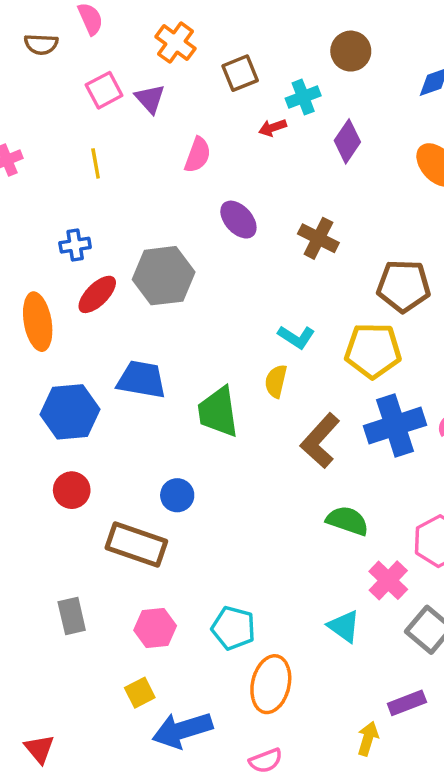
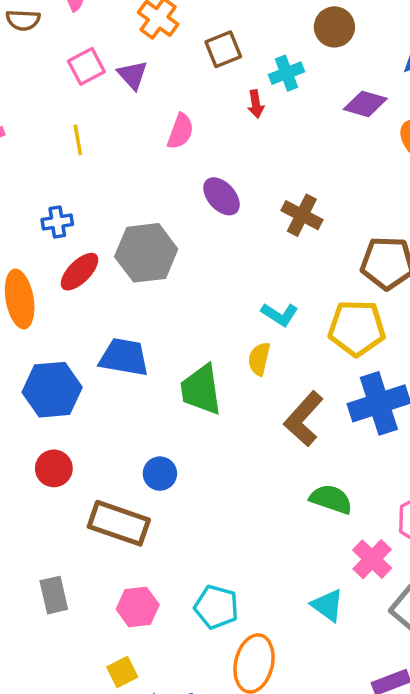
red arrow: (273, 128) -> (256, 104), turned -80
purple diamond: (347, 141) -> (365, 104), moved, turned 72

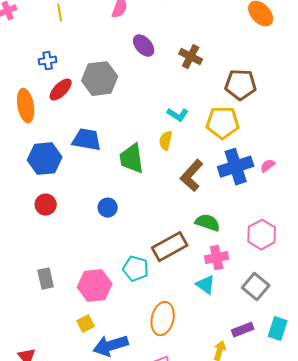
brown rectangle: (119, 523) -> (170, 247), moved, turned -48
pink cross: (372, 559) -> (217, 258), moved, turned 35
pink hexagon: (138, 607) -> (95, 286), size x1.4
cyan pentagon: (216, 607) -> (136, 269), moved

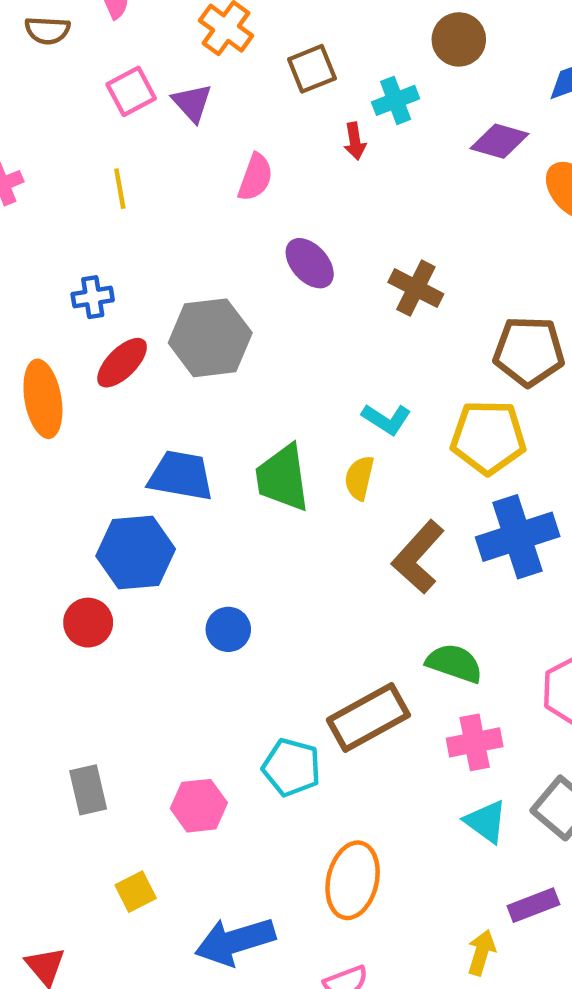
blue hexagon: (45, 159) -> (136, 553), moved
green trapezoid: (132, 159) -> (283, 478), moved
cyan triangle: (206, 285) -> (486, 821), moved
pink hexagon: (95, 286) -> (199, 806), size x0.7
yellow square: (86, 324) -> (136, 892), moved

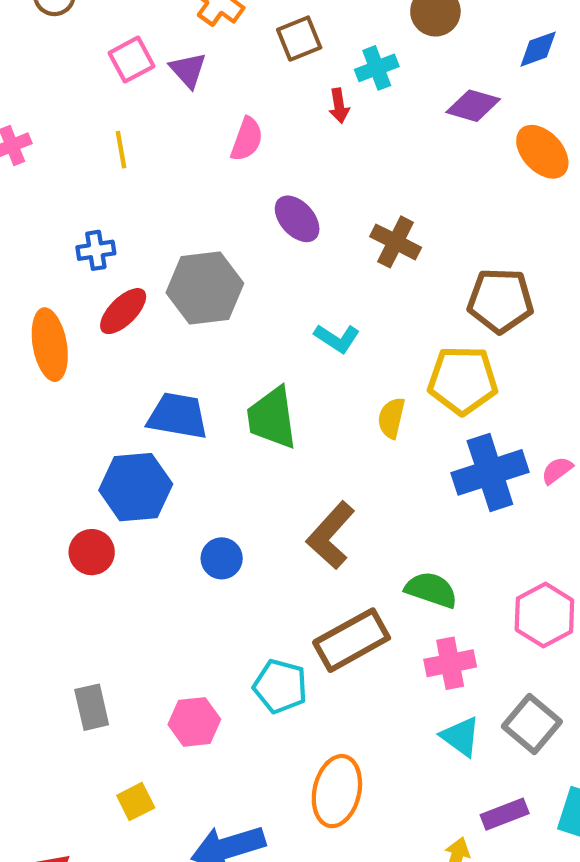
cyan L-shape: (386, 419) -> (337, 338), moved
yellow semicircle: (359, 478) -> (391, 418), moved
brown L-shape: (418, 557) -> (331, 535), moved

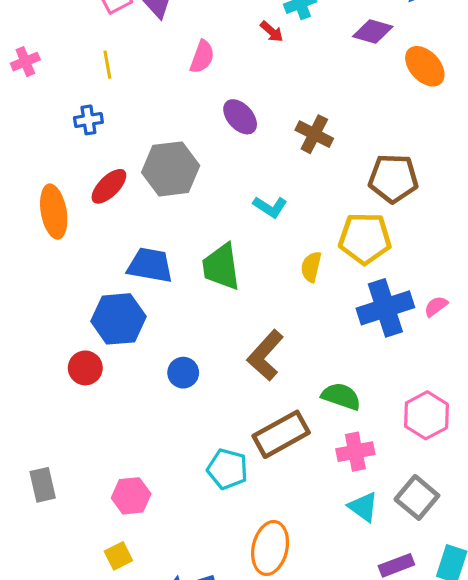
red arrow: (339, 106) -> (272, 32), turned -40
blue cross: (96, 250) -> (88, 120), moved
gray rectangle: (92, 707) -> (43, 485), moved
pink hexagon: (194, 722) -> (131, 496), moved

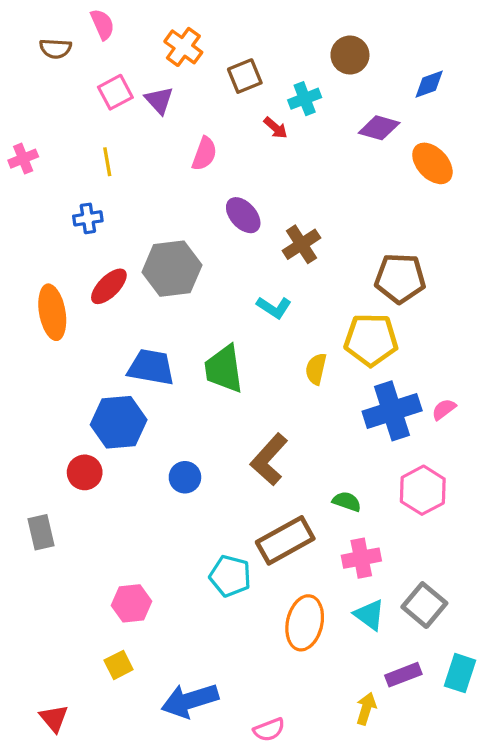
brown cross: (314, 134) -> (301, 244), moved, turned 30
green semicircle: (341, 396) -> (347, 502), size x0.7
pink hexagon: (426, 415) -> (423, 490), moved
gray rectangle: (43, 485) -> (41, 532), moved
orange ellipse: (270, 548) -> (305, 623), moved

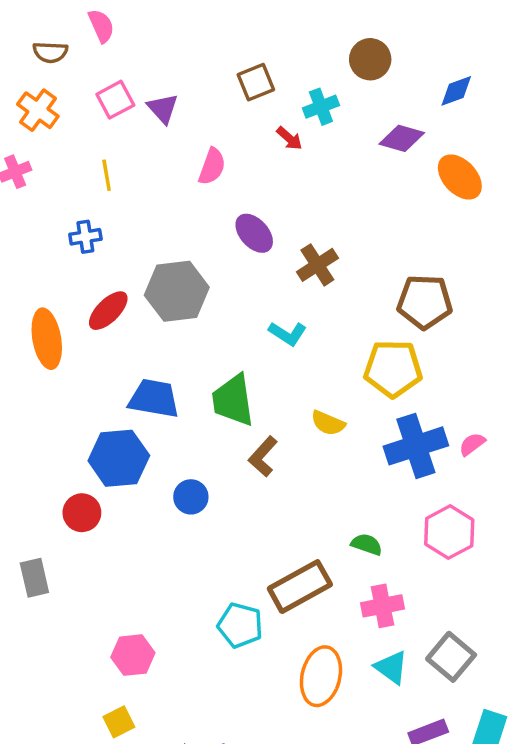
orange cross: (183, 47) -> (38, 110), moved
yellow semicircle: (316, 369) -> (328, 423), moved, turned -80
brown L-shape: (269, 459) -> (263, 456), moved, size x0.7
blue circle: (185, 477) -> (191, 497), moved

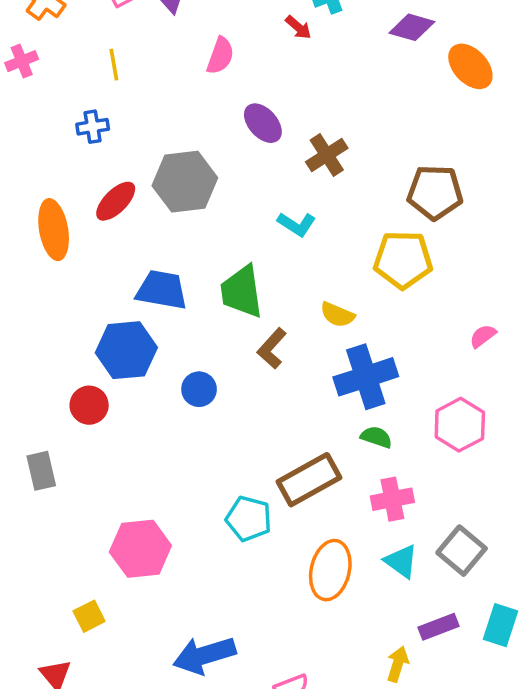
blue cross: (416, 446) -> (366, 377), moved
pink hexagon: (133, 655) -> (140, 549), size x1.4
yellow square: (119, 722) -> (89, 616), moved

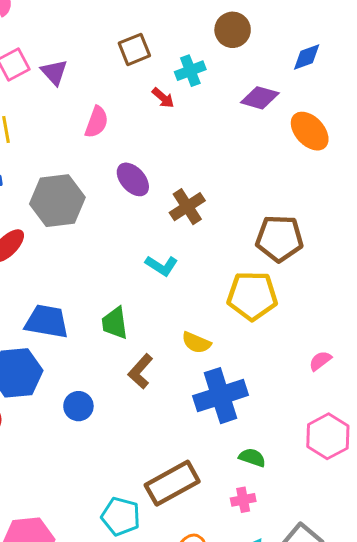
gray hexagon: (185, 182) -> (57, 201), moved
green trapezoid: (242, 292) -> (115, 323), size x0.7
pink hexagon: (460, 425) -> (328, 436), moved
green semicircle: (376, 437) -> (252, 457), moved
pink cross: (392, 499) -> (243, 500), size x0.7

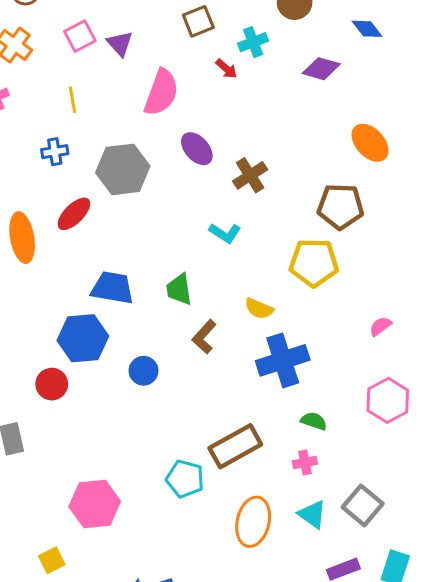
blue diamond: (307, 57) -> (367, 29), turned 72
pink semicircle: (97, 122) -> (161, 92), size x1.5
orange ellipse: (310, 131) -> (370, 143), moved

